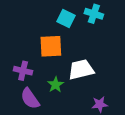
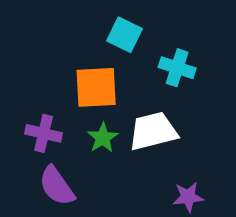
cyan cross: (94, 14) -> (177, 68), moved
green star: (56, 85) -> (103, 138), moved

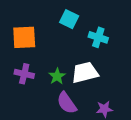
orange square: (96, 87) -> (24, 37), moved
purple semicircle: (57, 186) -> (67, 103), moved

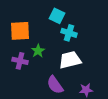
cyan cross: (98, 37) -> (69, 33), moved
green star: (57, 76) -> (38, 51), moved

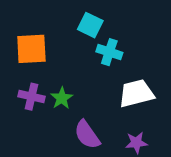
green star: (38, 51) -> (62, 98), moved
white trapezoid: (70, 60) -> (136, 93), moved

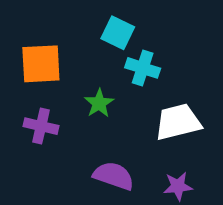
green star: (62, 98) -> (99, 103), moved
purple semicircle: (87, 135) -> (114, 176), turned 144

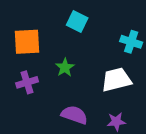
cyan cross: (143, 68) -> (131, 42), moved
purple cross: (41, 126) -> (27, 82), turned -30

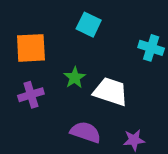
white trapezoid: (116, 80) -> (111, 92), moved, turned 32

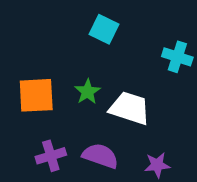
orange square: (31, 48) -> (36, 95), moved
purple cross: (31, 95) -> (51, 156), moved

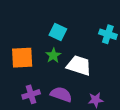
cyan square: (104, 29) -> (58, 32), moved

